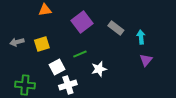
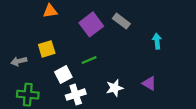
gray rectangle: (116, 28) -> (121, 21), moved
gray arrow: (17, 42) -> (19, 61), moved
purple triangle: (146, 60) -> (149, 83), moved, turned -40
white star: (99, 69) -> (115, 88), moved

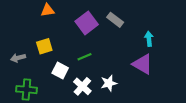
white square: (63, 75) -> (60, 71), turned -35
purple triangle: (149, 83) -> (143, 64), moved, size x1.5
white cross: (76, 95) -> (82, 86), moved, turned -30

